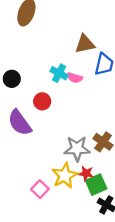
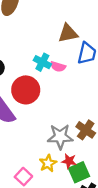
red circle: (42, 101) -> (26, 90), size x1.6
yellow star: (65, 176) -> (48, 163), size x0.7

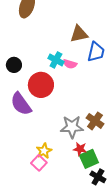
yellow star: (48, 163) -> (44, 151), moved

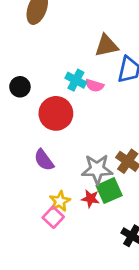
purple semicircle: (21, 104) -> (44, 160), moved, size x0.7
red star: (80, 149) -> (90, 199), moved
green square: (89, 159) -> (109, 191), moved

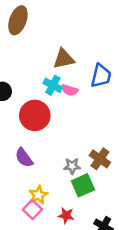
brown triangle: (106, 46) -> (64, 59), moved
gray star: (97, 169) -> (72, 166), size x0.6
red star: (90, 199) -> (66, 215), moved

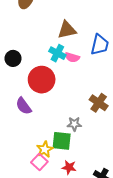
purple semicircle: (24, 158) -> (24, 106), moved
brown cross: (100, 159) -> (99, 103), moved
green square: (83, 185) -> (62, 141), moved, turned 30

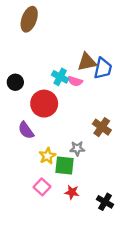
brown triangle: (67, 30) -> (87, 62), moved
yellow star: (45, 149) -> (47, 156), moved

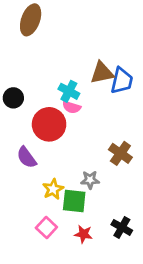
pink semicircle: (75, 81) -> (72, 107), moved
black cross: (105, 202) -> (122, 227), moved

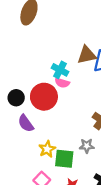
black circle: (13, 98) -> (16, 98), moved
gray star: (90, 180) -> (87, 146), moved

